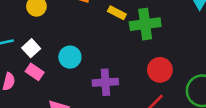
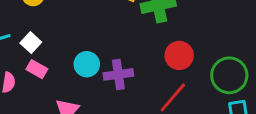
cyan circle: (70, 57) -> (87, 64), moved

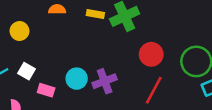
pink rectangle: (37, 69) -> (46, 90), moved

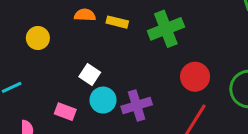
yellow rectangle: (95, 14) -> (117, 22), moved
white square: (26, 71) -> (90, 74), moved

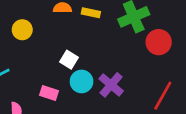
red circle: (195, 77) -> (159, 42), moved
purple cross: (137, 105) -> (111, 85), turned -30

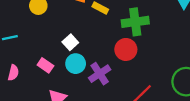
red circle: (159, 42) -> (126, 49), moved

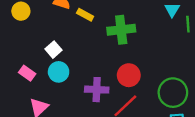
red circle: (126, 49) -> (129, 75), moved
purple cross: (100, 74) -> (97, 90), moved, turned 35

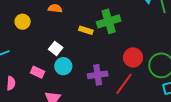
yellow rectangle: (85, 15) -> (86, 30), moved
red circle: (129, 75) -> (133, 57), moved

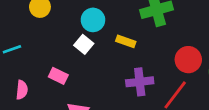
yellow rectangle: (86, 30) -> (126, 41), moved
cyan circle: (63, 66) -> (93, 20), moved

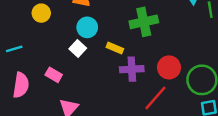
purple cross: (140, 82) -> (132, 69), moved
pink semicircle: (22, 90) -> (21, 85), size x1.5

